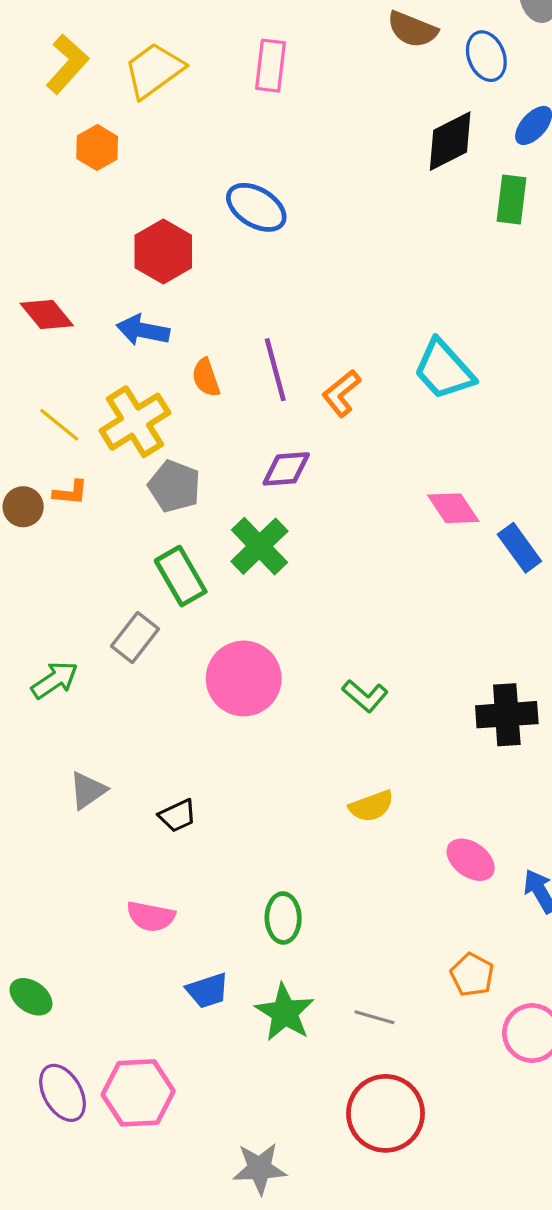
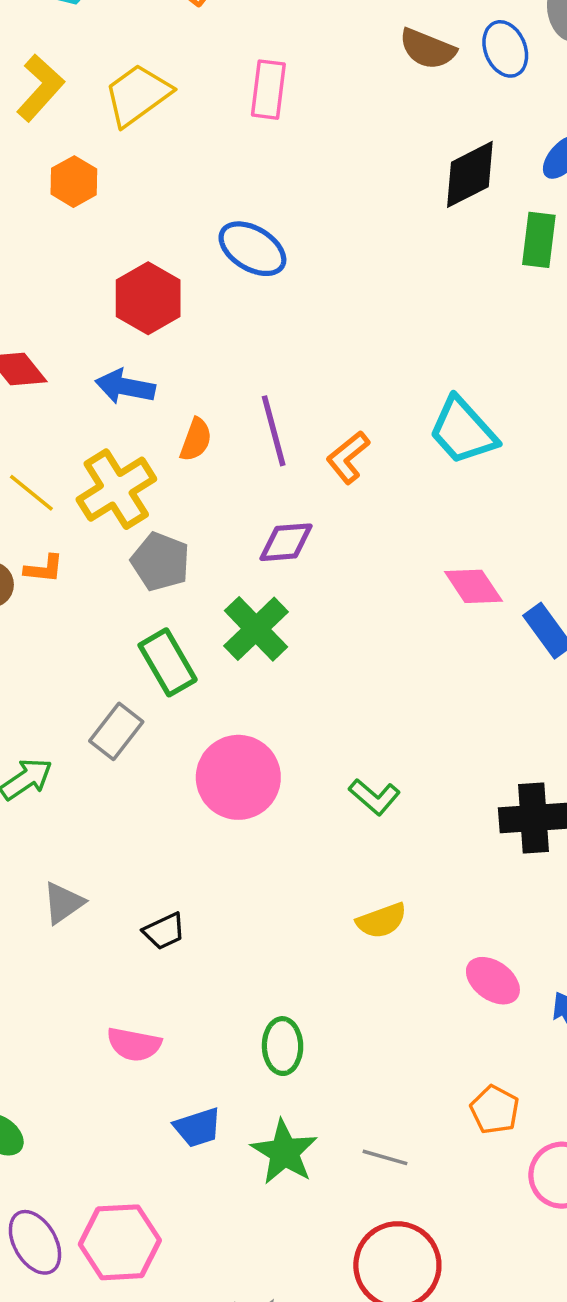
blue ellipse: (486, 56) -> (505, 49), moved
orange semicircle: (206, 378) -> (196, 440), turned -141

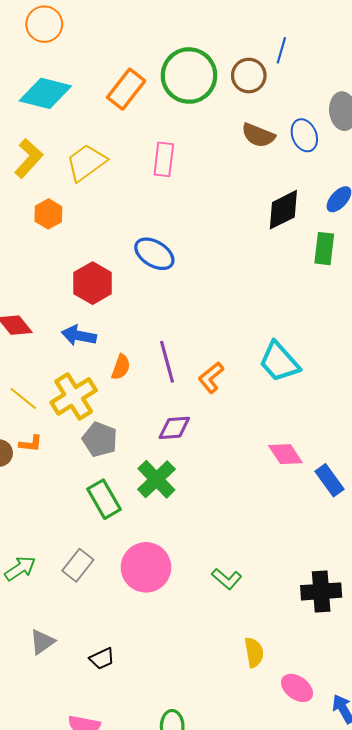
gray rectangle: (116, 731) -> (78, 565), moved
yellow semicircle: (382, 921) -> (254, 652), moved, turned -80

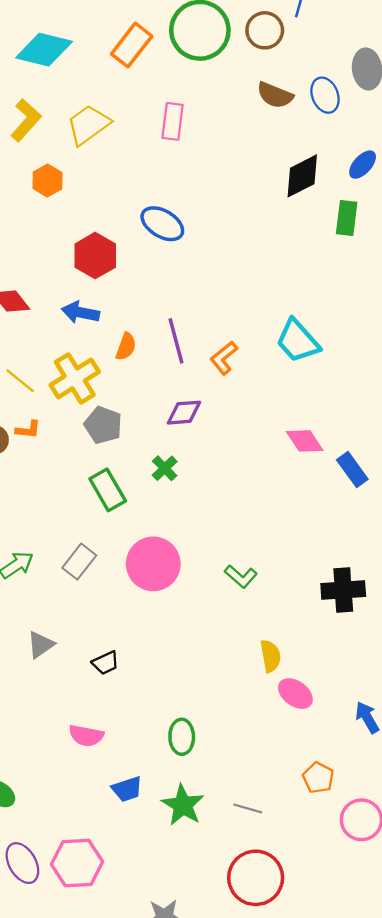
green cross: (156, 479) -> (165, 468), size x0.6
pink ellipse: (297, 688) -> (295, 694), moved

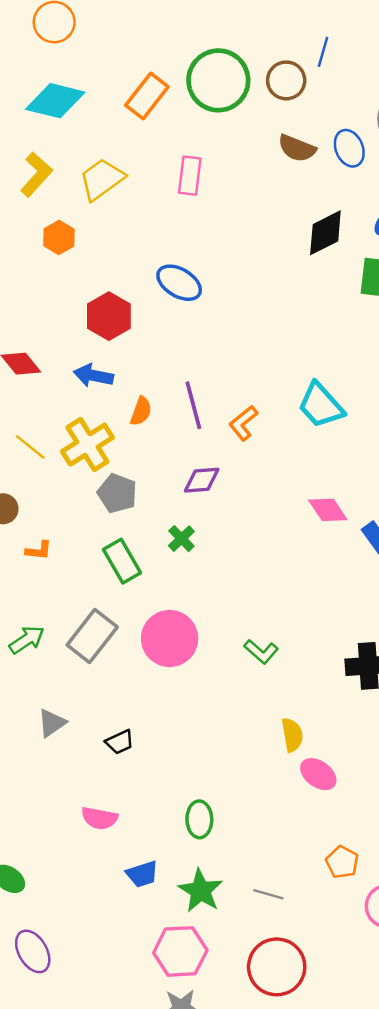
orange L-shape: (28, 430) -> (39, 550), moved
gray rectangle: (79, 562) -> (92, 636), size x1.4
pink hexagon: (77, 863) -> (180, 951), moved

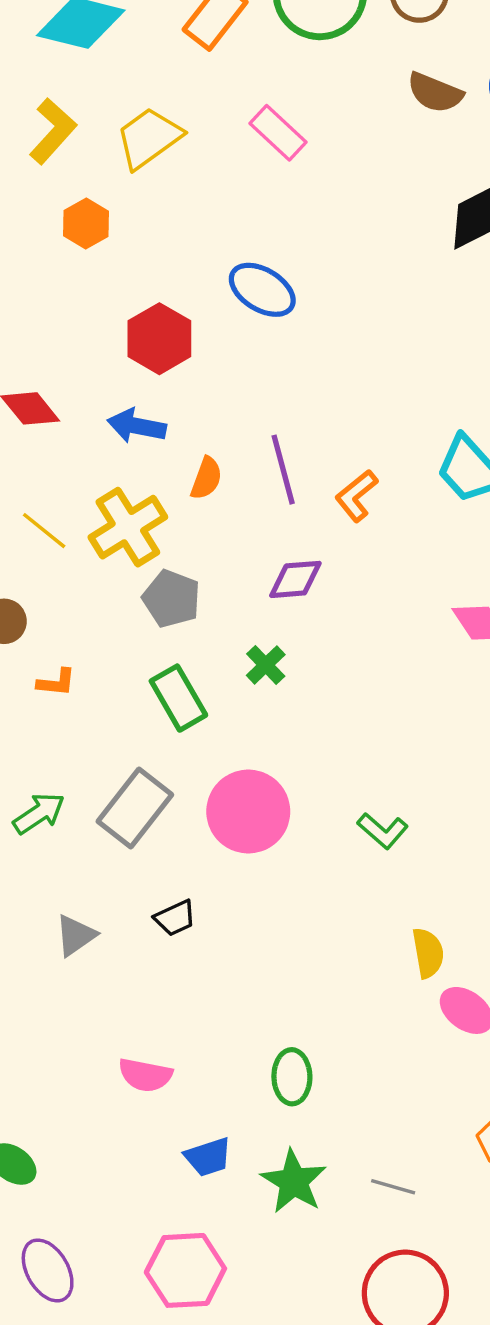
pink rectangle: (190, 176) -> (278, 133), turned -54
black trapezoid: (120, 742) -> (175, 918), moved
pink hexagon: (180, 951) -> (185, 1270), moved

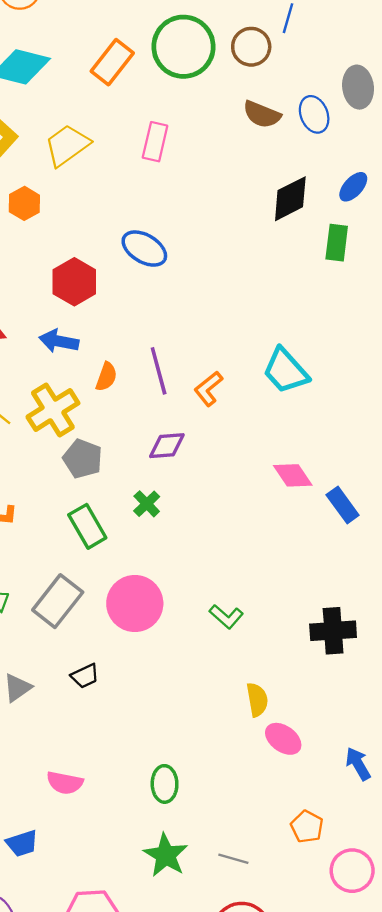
pink rectangle: (278, 133) -> (155, 142), turned 60
blue trapezoid: (208, 1157) -> (22, 843), moved

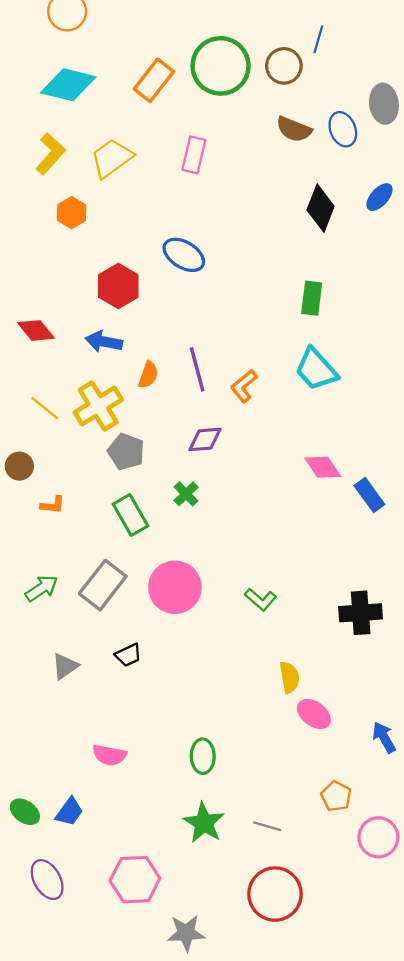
black diamond: (290, 199) -> (321, 208), turned -42
green rectangle: (337, 243) -> (312, 298), moved
blue trapezoid: (22, 843) -> (69, 812), turned -36

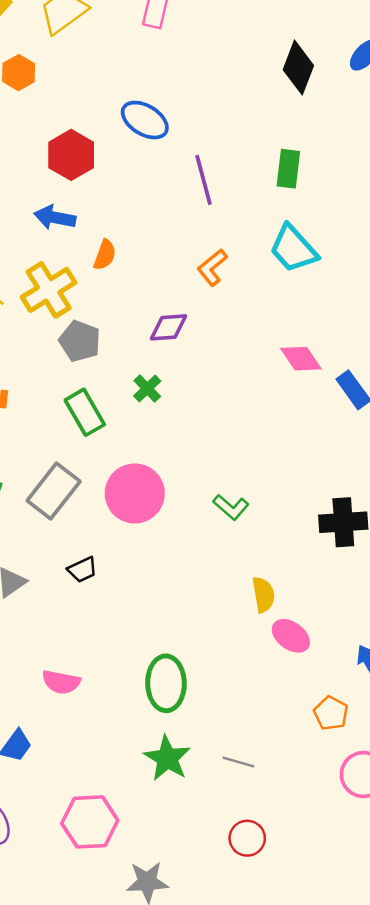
purple line: (197, 369) -> (203, 180), moved
green ellipse: (203, 756) -> (166, 683), size x1.4
orange pentagon: (336, 796) -> (331, 713), moved
red circle: (275, 894) -> (247, 838), size x0.6

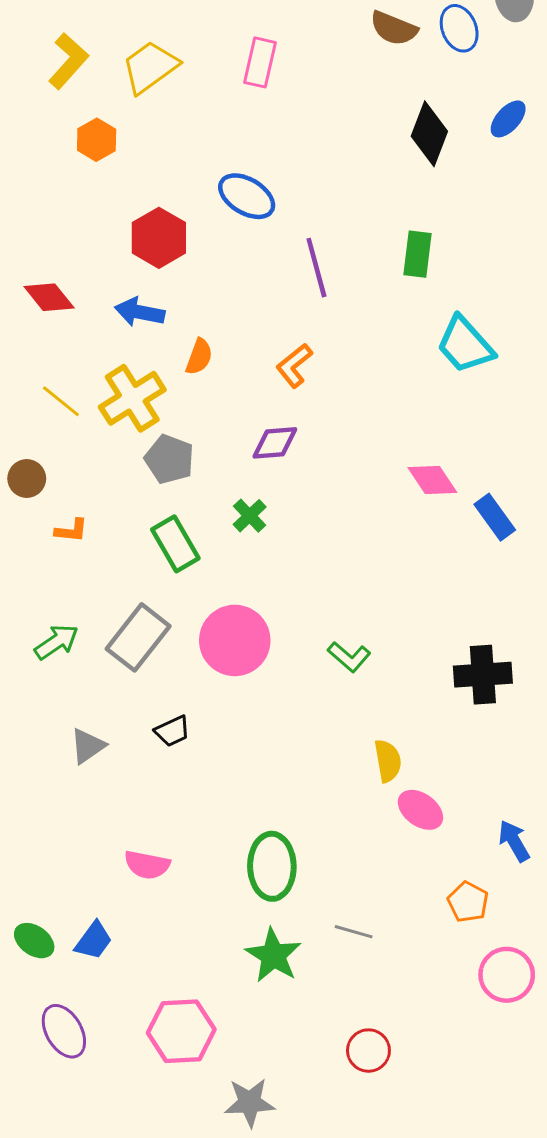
cyan trapezoid: (293, 249) -> (465, 345), moved
orange L-shape: (212, 267) -> (294, 366), moved
gray line: (238, 762) -> (354, 932), moved

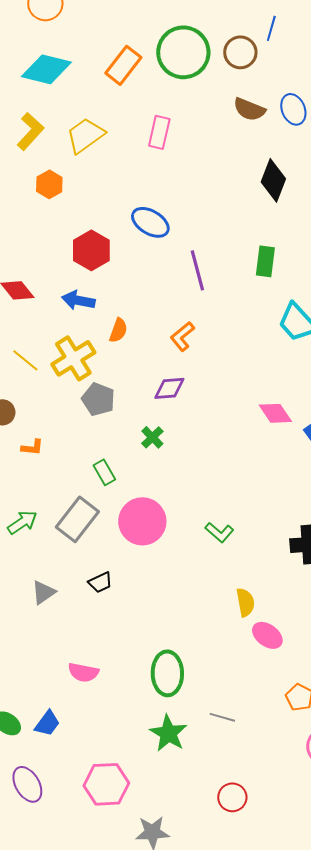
green rectangle: (175, 544) -> (104, 472), moved, size x0.7

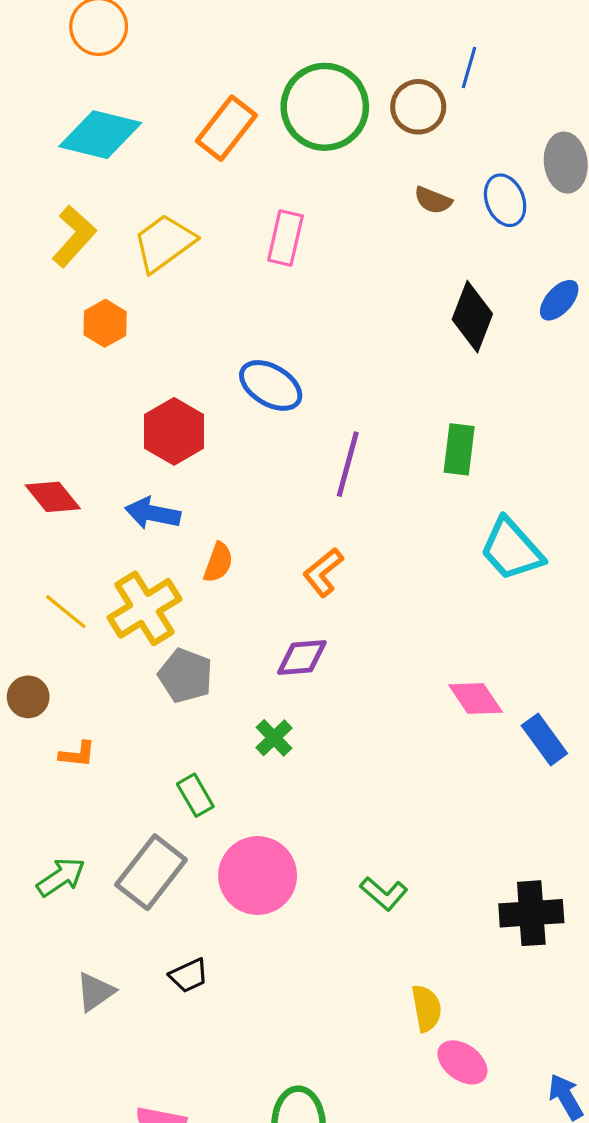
brown semicircle: (249, 109) -> (433, 200), size x0.7
purple line: (197, 270) -> (348, 464), turned 30

